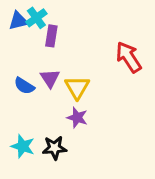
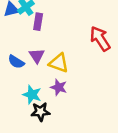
yellow triangle: (77, 87) -> (59, 63), turned -40
cyan star: (23, 146) -> (32, 95), moved

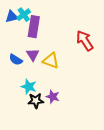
purple rectangle: (38, 22) -> (34, 27), size x1.5
purple star: (59, 87) -> (53, 97), moved

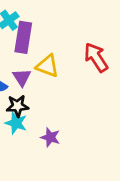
yellow triangle: (51, 61) -> (47, 66), moved
black star: (36, 101) -> (17, 106), moved

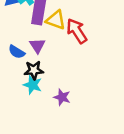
red arrow: (96, 57) -> (77, 31), moved
yellow triangle: (47, 66) -> (56, 20), moved

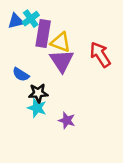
red arrow: (77, 31) -> (100, 55), moved
purple triangle: (37, 46) -> (62, 61), moved, size x1.5

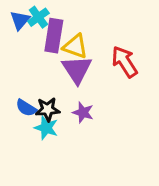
blue triangle: (16, 21) -> (20, 20), turned -35
blue semicircle: (21, 74) -> (26, 108), moved
purple star: (67, 120) -> (83, 112), moved

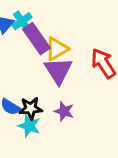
purple rectangle: (54, 36) -> (37, 39), turned -44
yellow triangle: (75, 46) -> (57, 49), turned -50

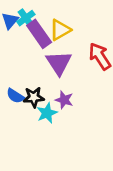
yellow triangle: (57, 49) -> (60, 30), moved
cyan star: (29, 126) -> (47, 113), moved, turned 30

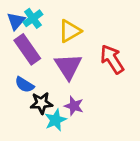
purple rectangle: (39, 34) -> (27, 49), moved
blue semicircle: (15, 96) -> (24, 85), moved

